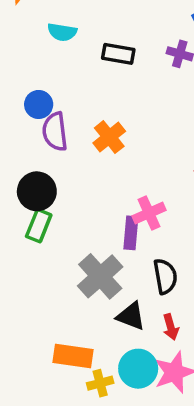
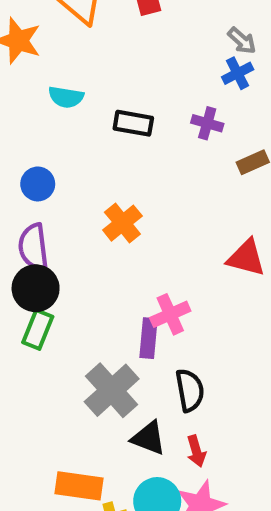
purple semicircle: (55, 132) -> (33, 247), moved

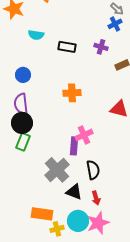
orange cross: (122, 223) -> (72, 93), moved, turned 36

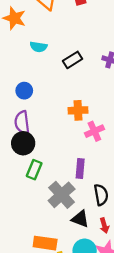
black rectangle: (67, 47) -> (72, 60), turned -42
pink cross: (84, 135) -> (94, 131), moved
green rectangle: (23, 142) -> (34, 170), moved

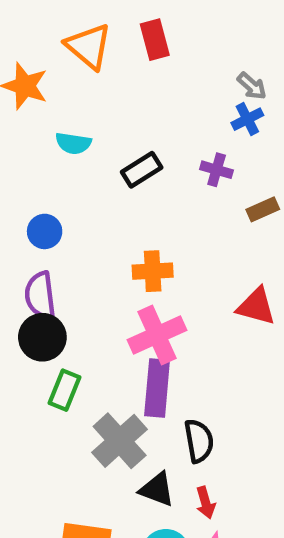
pink cross: (94, 131) -> (157, 335), moved, size x1.4
purple rectangle: (80, 168) -> (157, 388), size x1.4

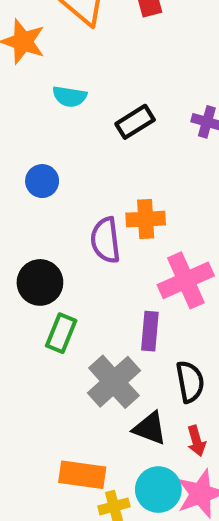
purple semicircle: (40, 295) -> (105, 240), moved
pink cross: (157, 335) -> (186, 280), moved
purple rectangle: (157, 388) -> (150, 331), size x0.7

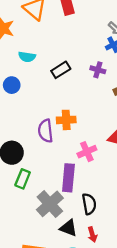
blue circle: (42, 181) -> (12, 85), moved
pink cross: (186, 280) -> (87, 152), size x0.7
purple rectangle: (150, 331) -> (68, 178), size x1.4

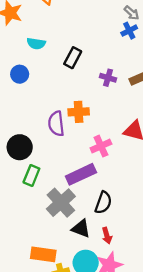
black rectangle: (61, 70) -> (73, 58), turned -30
purple cross: (98, 70) -> (108, 78), moved
purple rectangle: (68, 178) -> (81, 174), turned 60
black semicircle: (89, 204) -> (103, 203), turned 30

